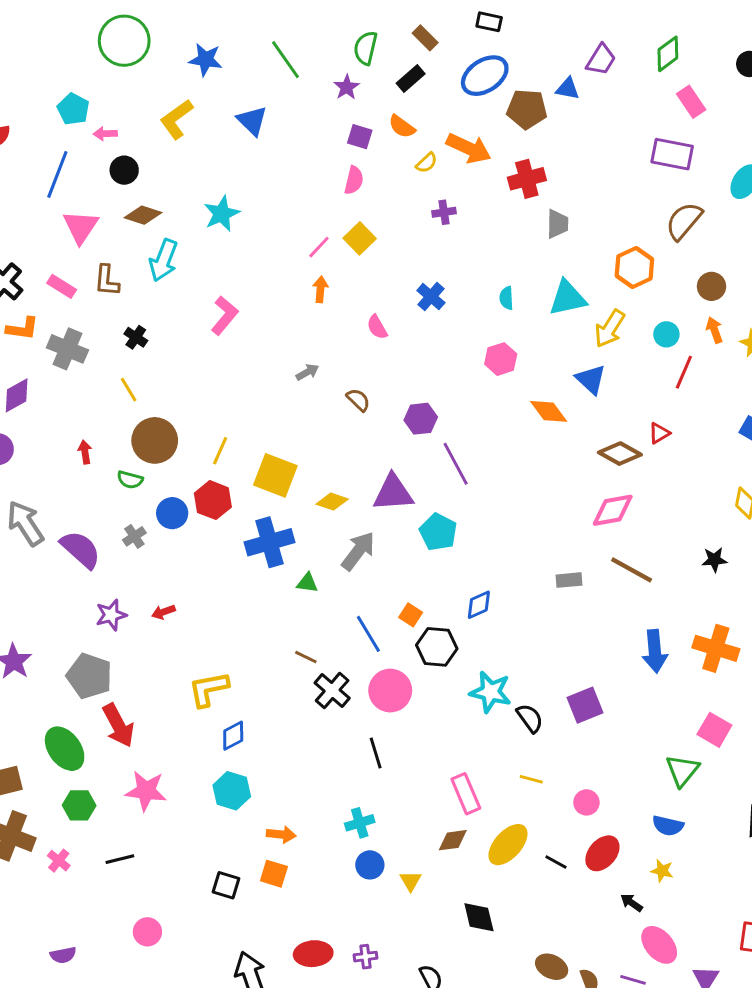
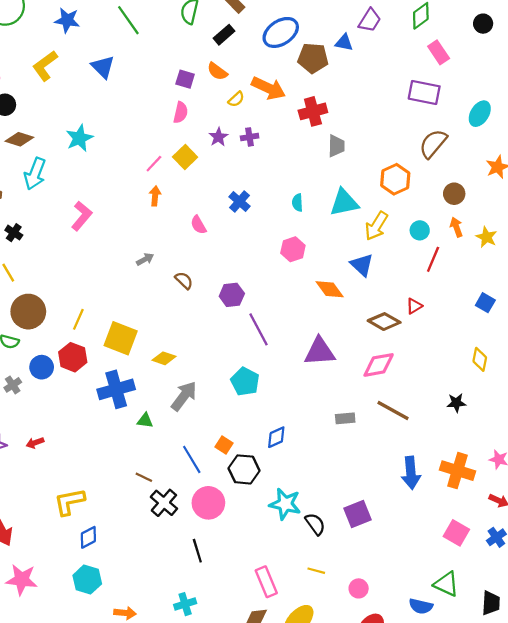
purple star: (347, 87) -> (218, 137), moved
purple triangle: (393, 493) -> (320, 352), moved
green triangle: (682, 770) -> (446, 584), moved, turned -44

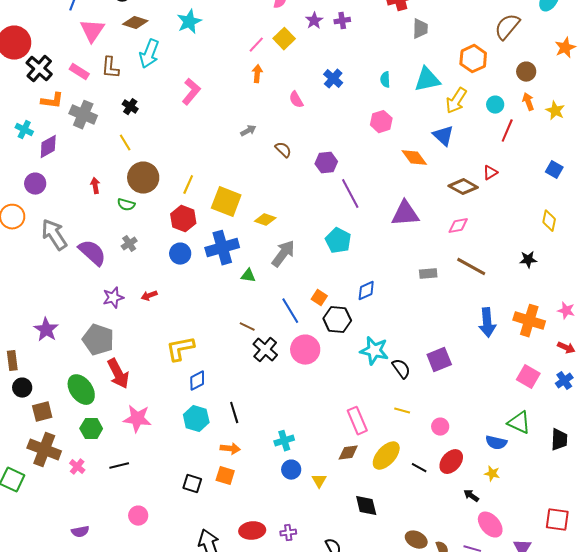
pink diamond: (379, 365) -> (458, 226), size x0.7
blue circle: (42, 367) -> (180, 254), moved
black line: (197, 551) -> (234, 413), moved

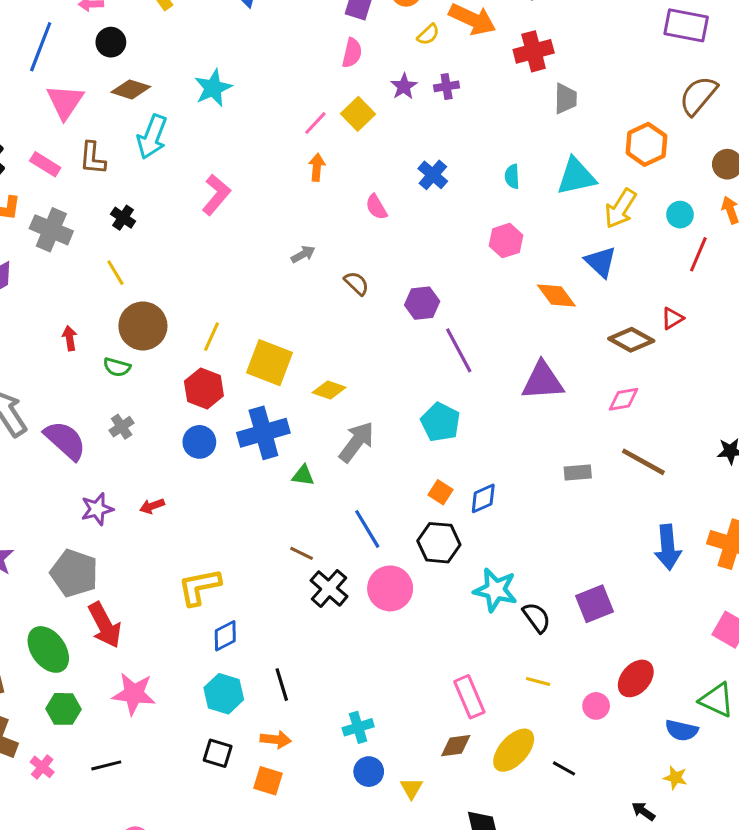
orange square: (319, 298) -> (440, 492), moved
red ellipse: (451, 462) -> (636, 678), moved
black square: (192, 484) -> (218, 753), moved

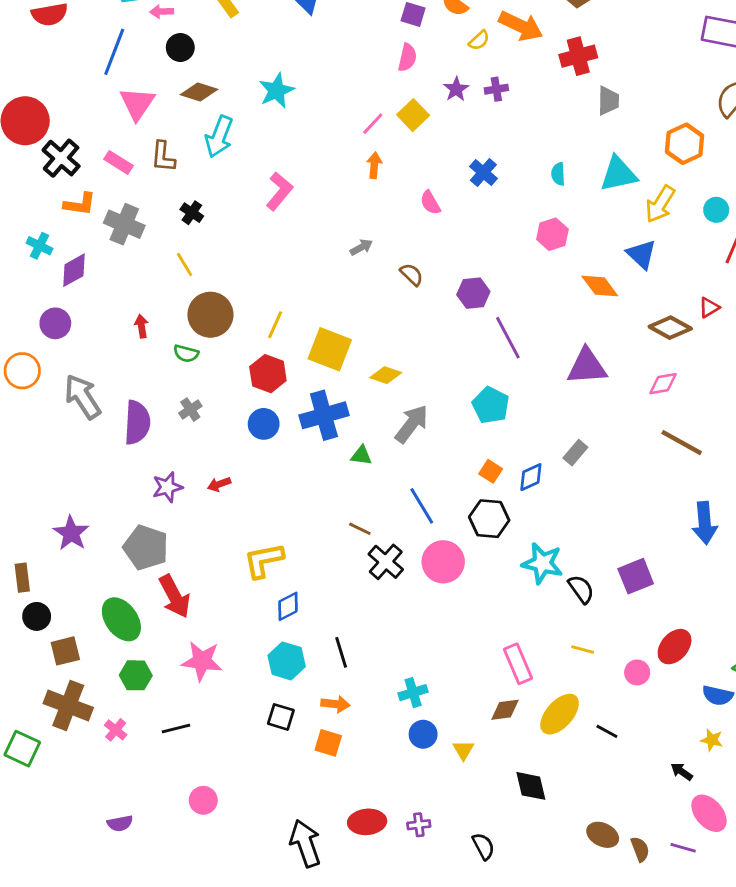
purple semicircle: (65, 440) -> (137, 422), turned 51
gray rectangle: (578, 472) -> (575, 453), moved, turned -45

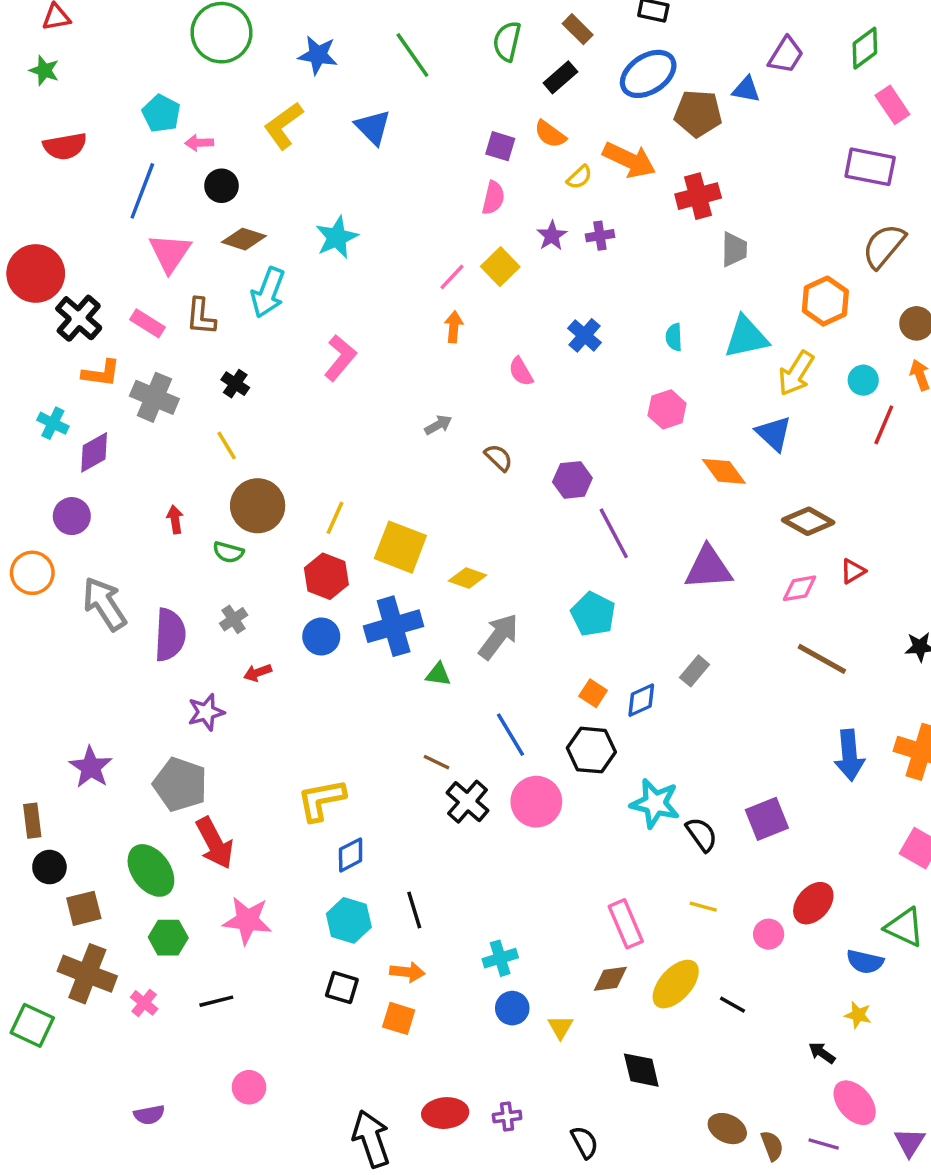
red triangle: (709, 308) -> (853, 571), moved
red arrow: (219, 484) -> (258, 673), moved

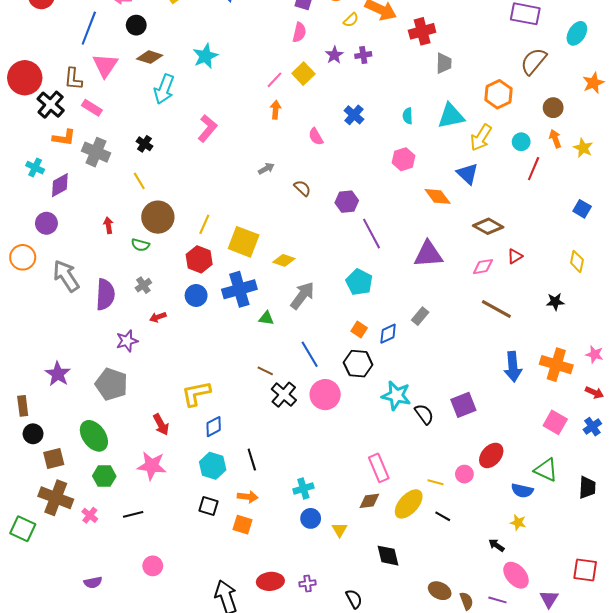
brown L-shape: (201, 317) -> (73, 79), moved
red arrow: (215, 843) -> (161, 424), moved, size x0.7
yellow line: (703, 907) -> (436, 482), moved

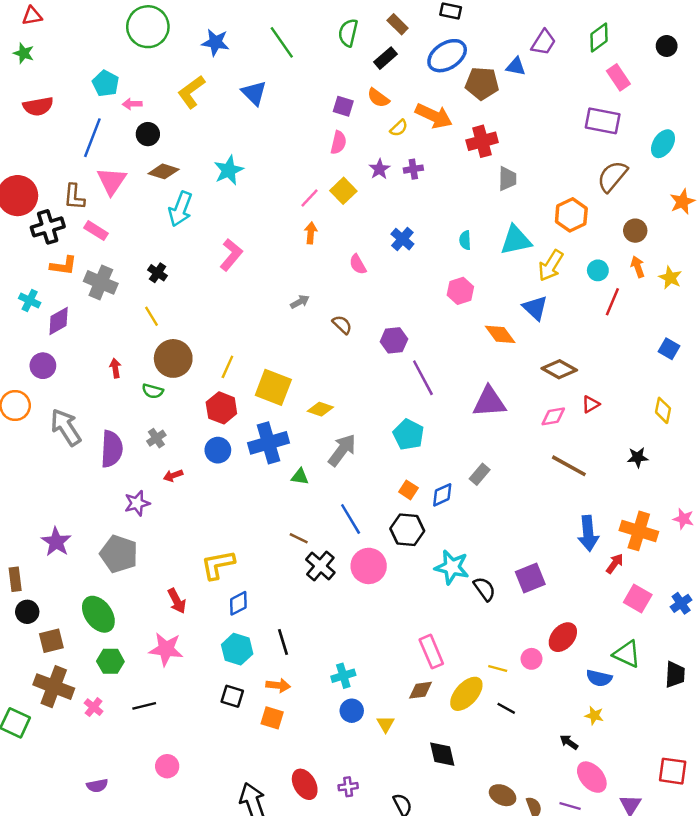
black cross: (51, 105) -> (48, 227), turned 32
red arrow: (594, 393) -> (615, 564), moved, turned -78
red ellipse: (270, 581) -> (305, 784), turned 65

